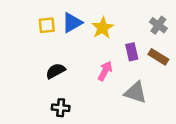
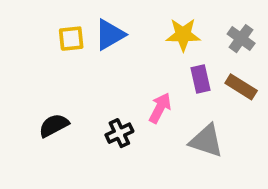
yellow star: (103, 28) -> (183, 35), moved, turned 30
black semicircle: (56, 71) -> (54, 125), moved
black cross: (61, 108) -> (119, 133), moved, turned -30

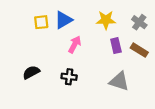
pink arrow: (160, 108) -> (75, 44), moved
black cross: (119, 133) -> (69, 77), turned 32

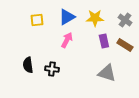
blue triangle: (64, 20) -> (67, 17), moved
black semicircle: (31, 72) -> (28, 65), turned -70
black cross: (69, 77) -> (52, 69), moved

